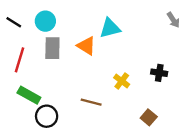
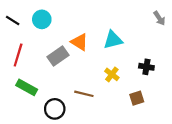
cyan triangle: (110, 28) -> (113, 40), moved
gray rectangle: (52, 48) -> (58, 56), moved, turned 54
black circle: (47, 116) -> (55, 109), moved
brown square: (149, 117) -> (137, 98), moved, turned 32

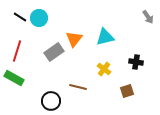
black line: (13, 20) -> (20, 17), moved
orange triangle: (80, 42) -> (74, 39), turned 36
green rectangle: (27, 87) -> (14, 78), moved

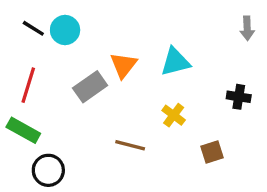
gray arrow: (148, 17) -> (247, 28), turned 32
black cross: (136, 62) -> (239, 97), moved
black circle: (51, 101) -> (48, 170), moved

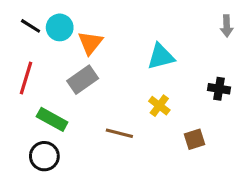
orange triangle: (123, 65) -> (90, 43), moved
green rectangle: (23, 130) -> (52, 119), moved

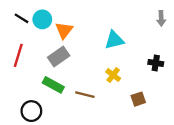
green rectangle: (52, 119) -> (53, 85), moved

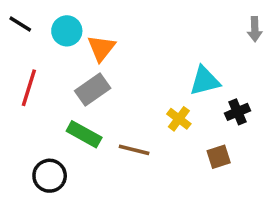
black line: (22, 18) -> (20, 24), moved
cyan triangle: (114, 40) -> (205, 81), moved
black cross: (156, 63) -> (238, 112), moved, turned -32

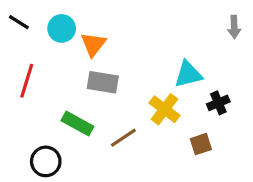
gray rectangle: (93, 89) -> (103, 82), moved, turned 44
yellow cross: (179, 119) -> (165, 109), size x1.4
brown line: (134, 150) -> (123, 138), turned -48

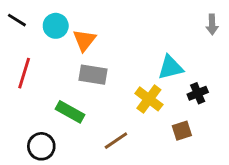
brown line: (123, 138) -> (116, 141), moved

